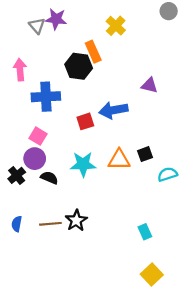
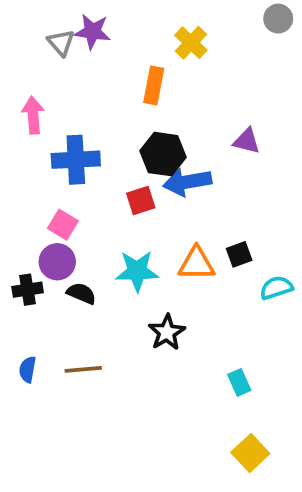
orange rectangle: (93, 52) -> (154, 85), turned 35
black hexagon: (79, 66) -> (163, 154), moved
black cross: (17, 175) -> (28, 290), turned 30
black star: (76, 220) -> (167, 332), moved

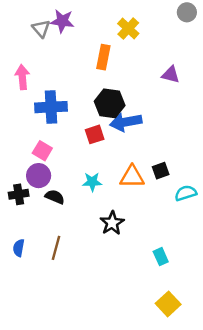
purple triangle: (247, 141) -> (171, 75), moved
cyan star: (137, 271) -> (92, 182), size x0.7
brown line: (83, 369) -> (56, 248), turned -70

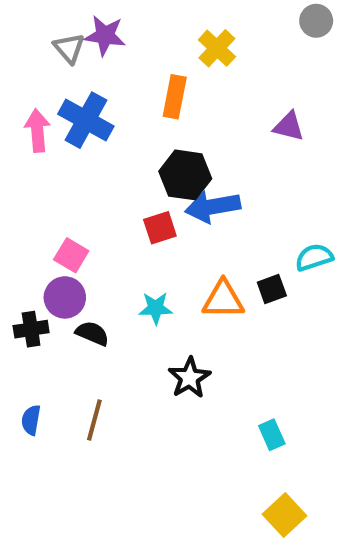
blue cross: (51, 107) -> (86, 120), moved, turned 32
cyan semicircle: (186, 193) -> (314, 257), moved

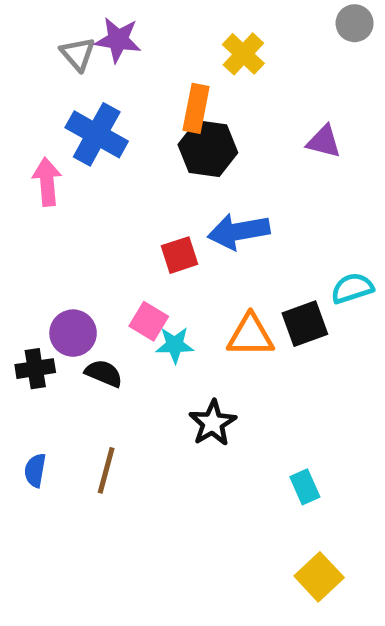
pink arrow: (37, 131) -> (47, 182), moved
black hexagon: (185, 175) -> (208, 149), moved
pink square: (71, 255) -> (149, 321), moved
black square: (272, 289) -> (305, 324), size x1.4

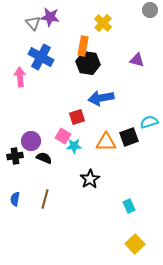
red square: (179, 255) -> (77, 117), moved

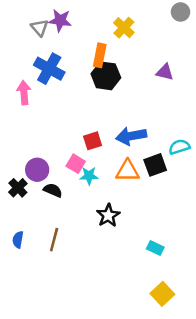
blue arrow: (101, 98) -> (131, 136), moved
black cross: (15, 156) -> (18, 188), turned -35
cyan rectangle: (129, 206) -> (155, 248), turned -40

